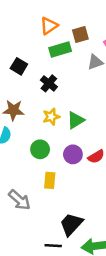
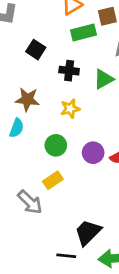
black cross: (49, 83) -> (69, 71), turned -35
green triangle: (76, 120) -> (104, 79), moved
yellow rectangle: (50, 180) -> (53, 180), moved, turned 49

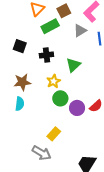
green triangle: (104, 79) -> (73, 65), moved
green circle: (56, 145) -> (60, 98), moved

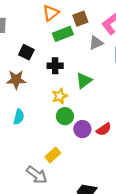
brown star: (22, 82) -> (16, 80), moved

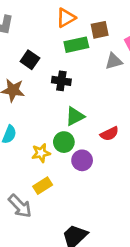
green triangle: (84, 80) -> (75, 116), moved
yellow star: (60, 96) -> (41, 153), moved
red semicircle: (104, 129) -> (109, 134), moved

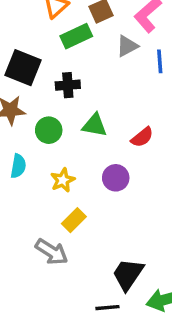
black square: (30, 60) -> (23, 68), size x1.5
green triangle: (75, 116) -> (95, 125), turned 50
green circle: (64, 142) -> (49, 130), moved

